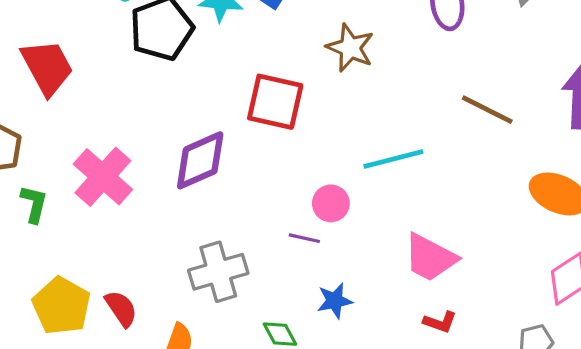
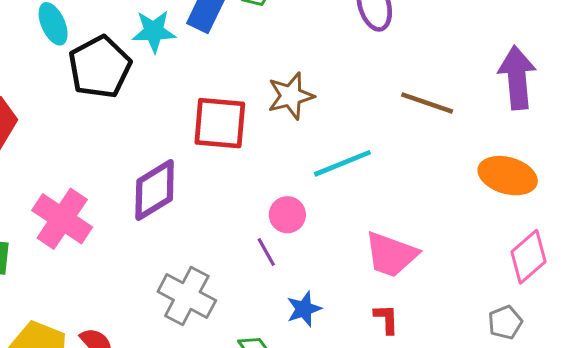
brown star: (350, 48) -> (291, 96), moved, turned -30
purple line: (304, 238) -> (266, 252), turned 56
gray cross: (218, 272) -> (187, 296), turned -38
red L-shape: (440, 322) -> (386, 319), moved, turned -104

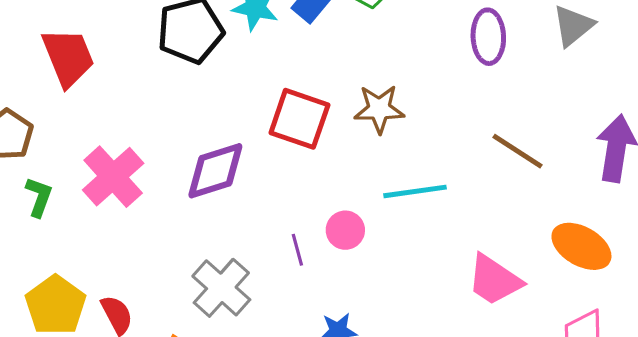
purple line: (266, 252) -> (297, 250), moved
pink trapezoid: (391, 254) -> (494, 280), moved

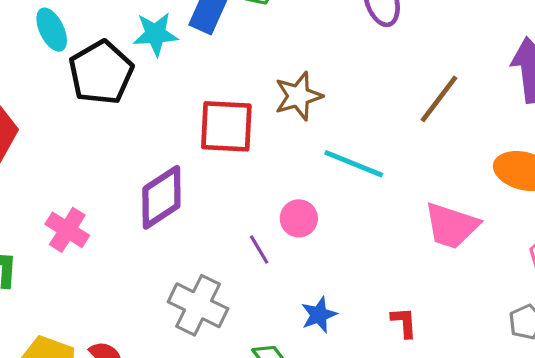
brown line: (517, 151) -> (439, 99), turned -70
pink cross: (113, 177) -> (67, 230), size x0.7
cyan line: (415, 191) -> (354, 164), turned 46

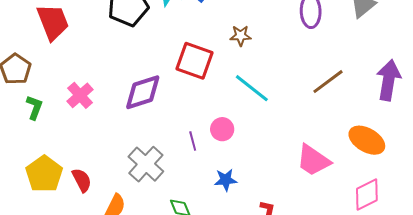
brown star: (298, 96) -> (241, 36), moved, size x0.7
cyan line: (354, 164) -> (252, 88), moved
blue star: (319, 315) -> (226, 180), moved

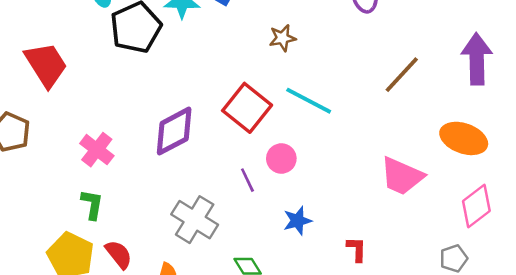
red square: (195, 61) -> (247, 108), moved, turned 30
green L-shape: (34, 107) -> (92, 204), moved

